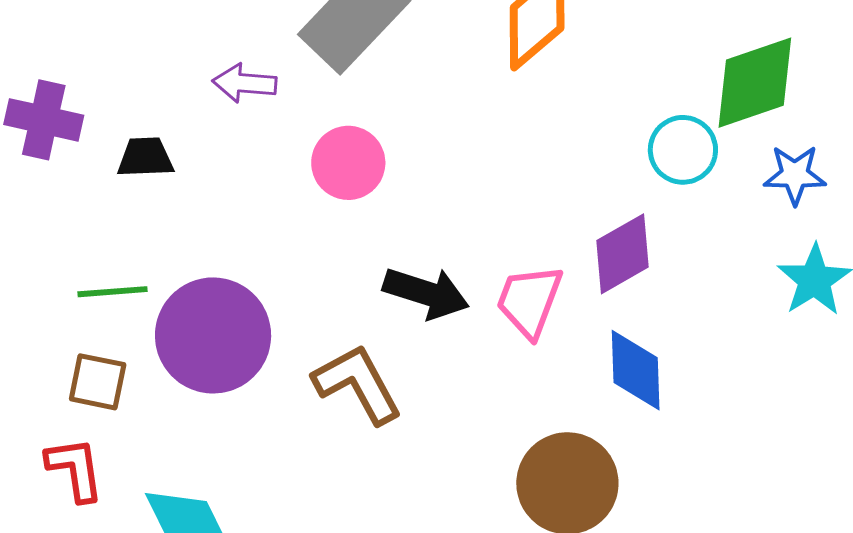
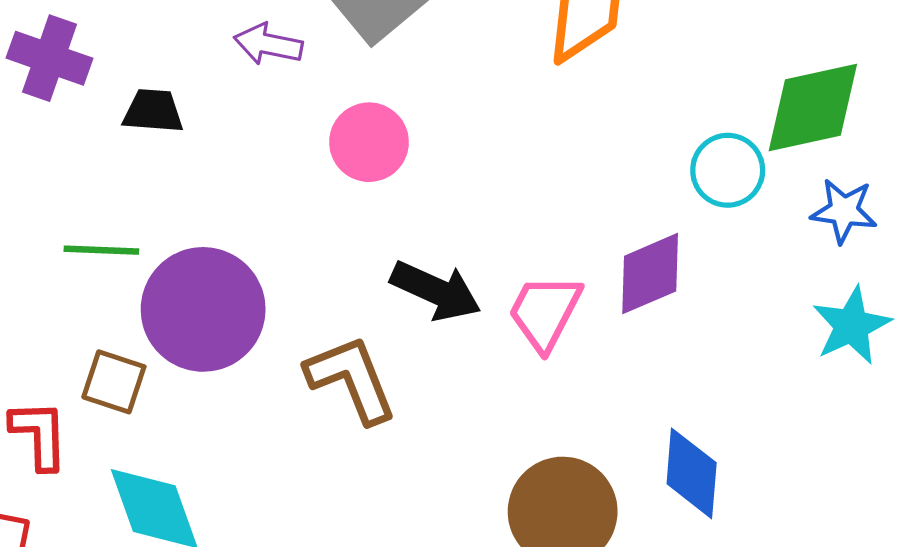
blue diamond: (636, 370) -> (692, 473), moved
brown square: (98, 382) -> (114, 382), moved

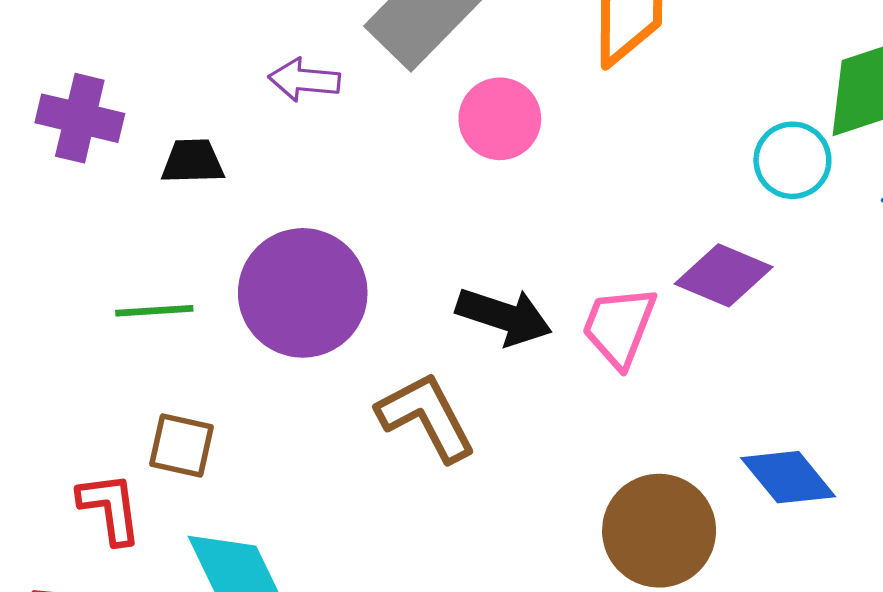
pink circle: (369, 142) -> (500, 119), moved
purple diamond: (650, 274) -> (724, 275), turned 52
purple circle: (203, 309) -> (303, 293), moved
blue diamond: (692, 473) -> (788, 477), turned -38

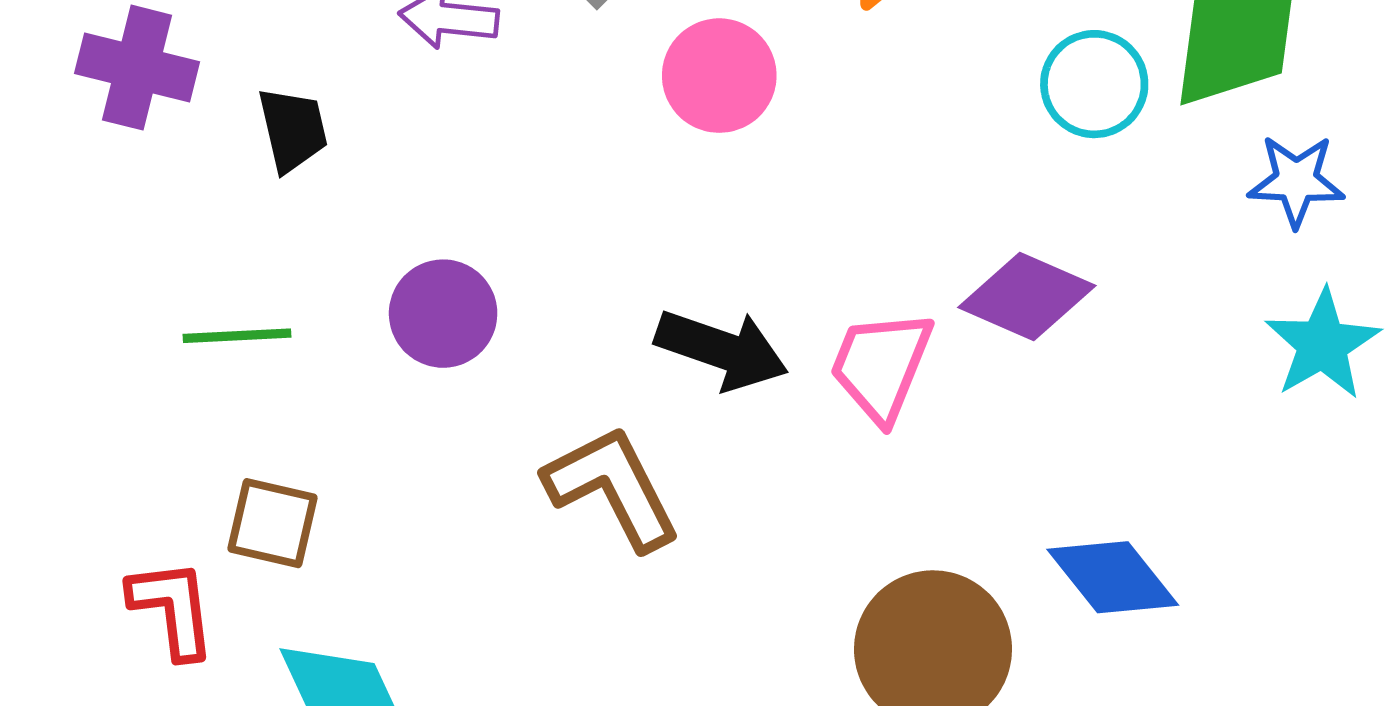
cyan circle: (792, 160) -> (1094, 84), moved
black trapezoid: (193, 161) -> (293, 130), turned 78
purple circle: (303, 293) -> (443, 314), size x0.6

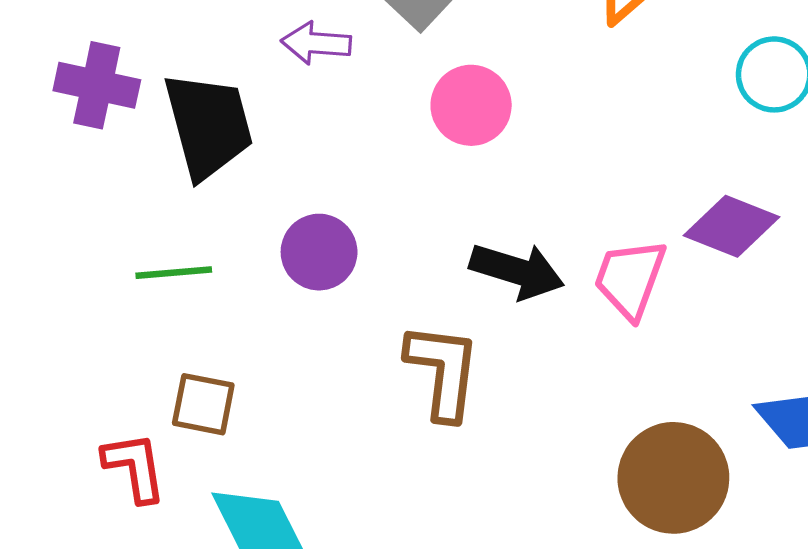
pink circle: (719, 76) -> (471, 105), moved
black trapezoid: (293, 130) -> (208, 125), size x1.8
brown L-shape: (612, 488) -> (443, 371), turned 36

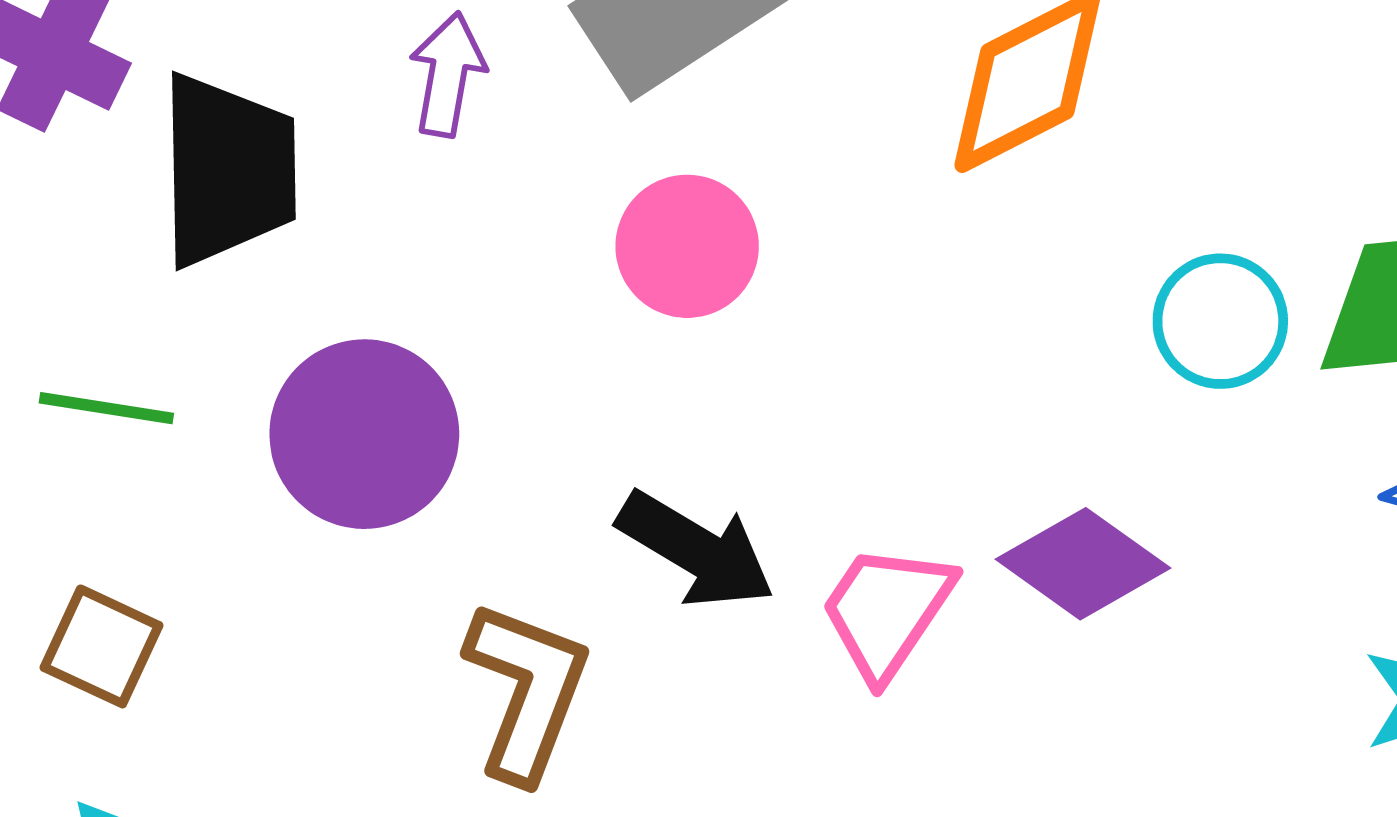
purple arrow: (316, 43) -> (448, 74), turned 82
purple circle: (319, 252) -> (364, 434), size x1.4

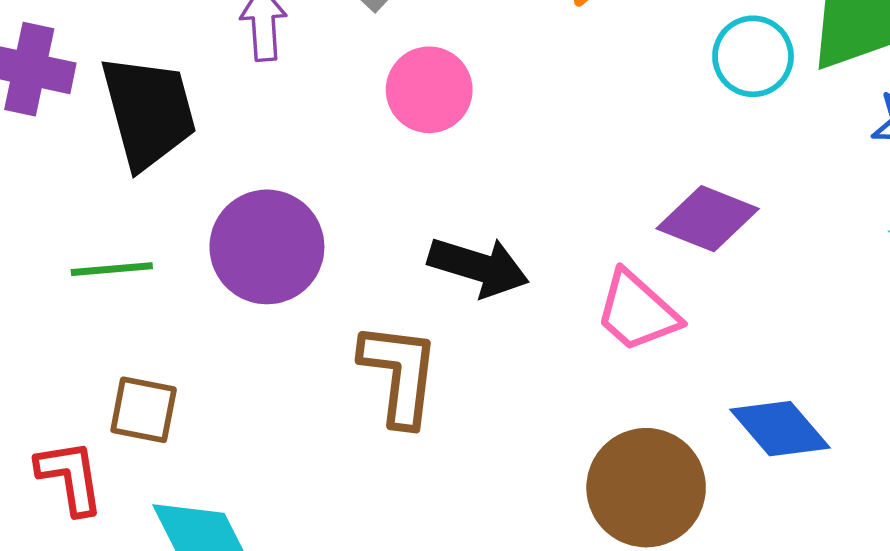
pink trapezoid: (887, 611) -> (637, 311), moved, turned -68

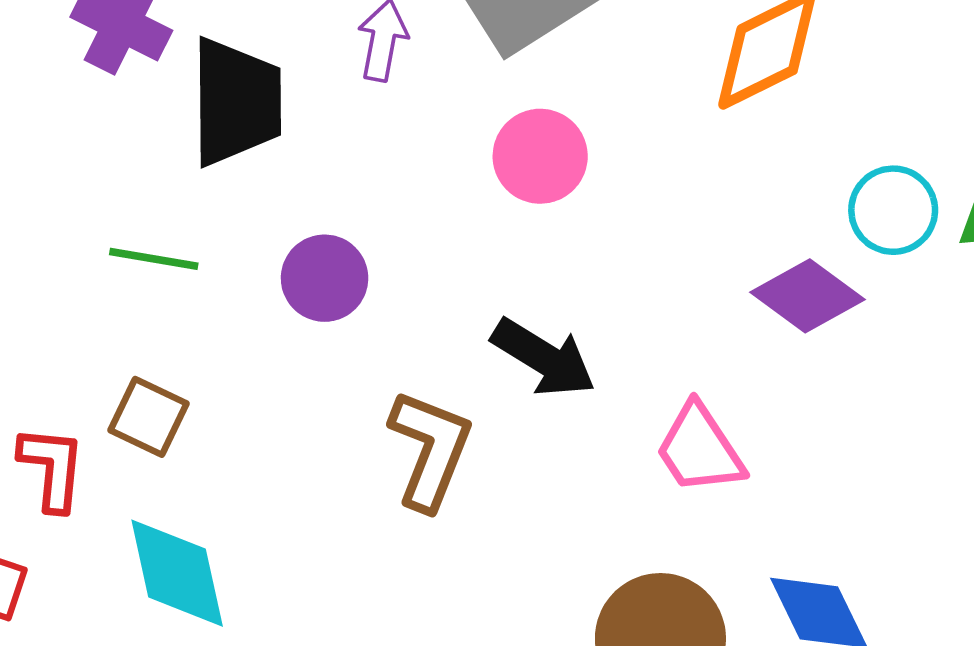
purple diamond: (708, 219) -> (807, 296), moved
purple circle: (267, 247) -> (325, 278), size x0.7

